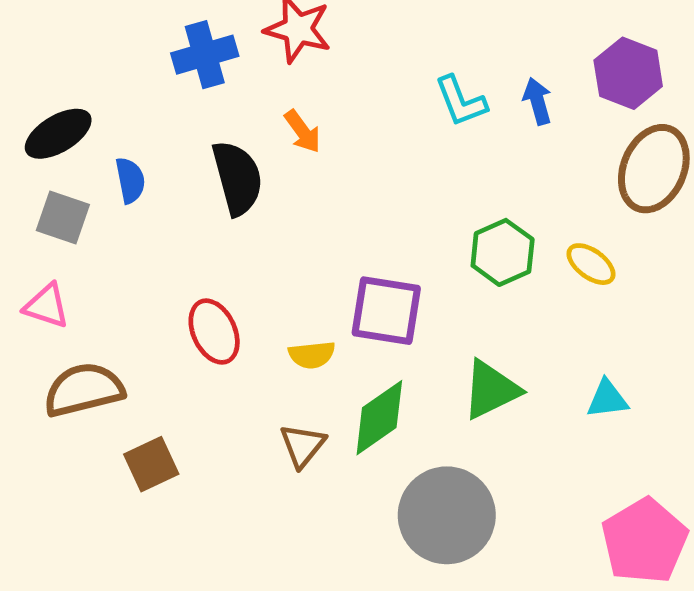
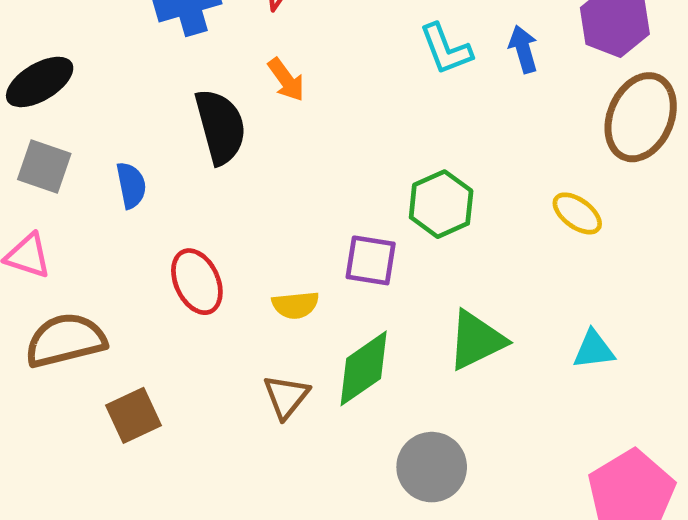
blue semicircle: (130, 180) -> (131, 185), moved
green hexagon: (503, 252) -> (441, 204), moved
purple square: (386, 311) -> (371, 260), size x0.7
gray circle: (447, 515) -> (432, 467), size x0.7

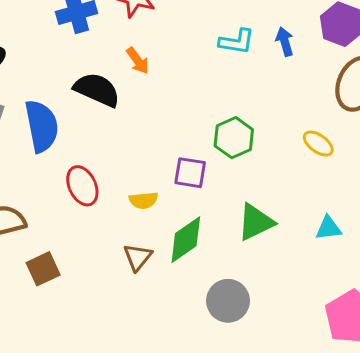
cyan L-shape: (446, 49) -> (237, 42), turned -60
black semicircle: (220, 127) -> (97, 90), turned -51
blue semicircle: (131, 185) -> (42, 126), size x1.8

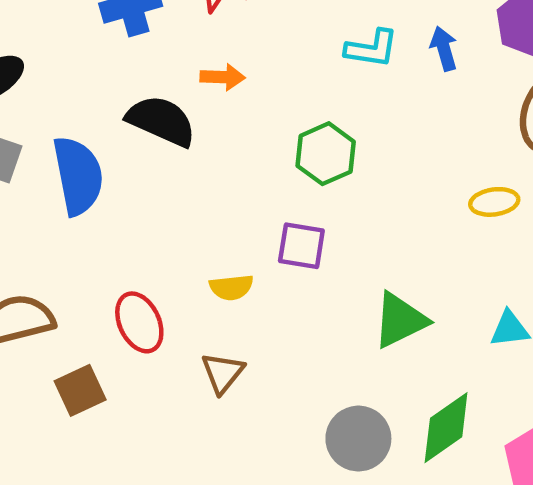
orange arrow: (138, 61) -> (223, 77), turned -52
green hexagon: (234, 138) -> (326, 154), moved
yellow ellipse: (318, 144) -> (494, 202), turned -44
red ellipse: (82, 186) -> (139, 322), moved
green diamond: (186, 240) -> (446, 428), moved

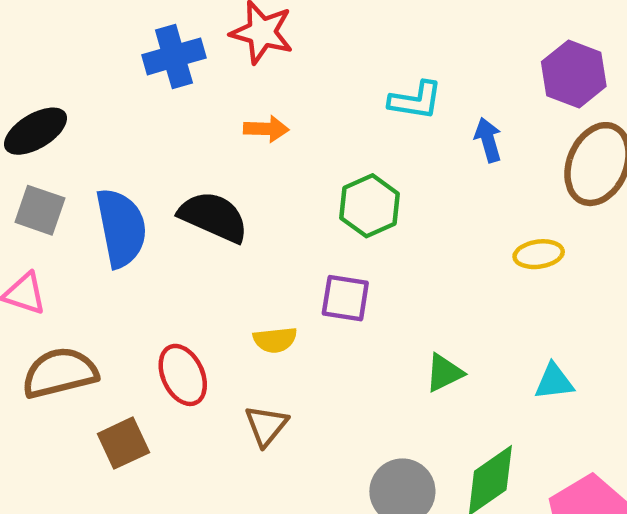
blue arrow: (444, 49) -> (488, 140), moved
black semicircle: (161, 121) -> (213, 217), moved
green triangle: (400, 320) -> (444, 373), size x0.7

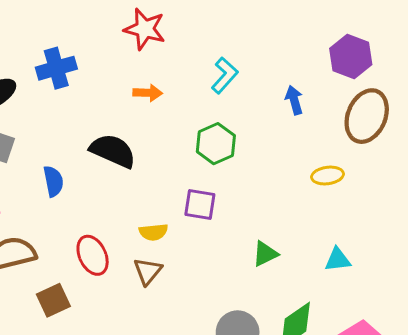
blue cross: (174, 56) -> (56, 68), moved
cyan L-shape: (416, 100) -> (225, 75), moved, turned -57
blue semicircle: (121, 228) -> (53, 181), moved, size x0.6
brown triangle: (266, 426) -> (148, 271), moved

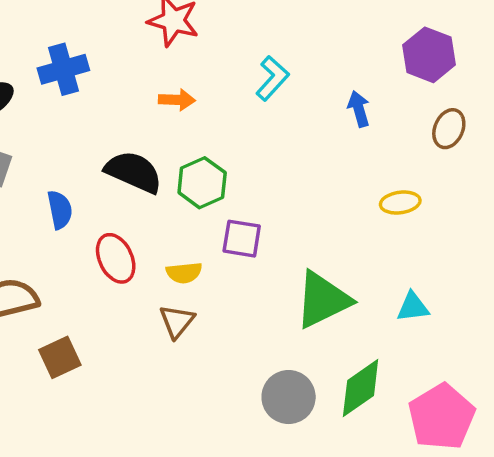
brown ellipse: (367, 116) -> (449, 129), size x0.6
green hexagon: (216, 144) -> (202, 183), moved
green triangle: (265, 254) -> (323, 300), size x1.8
red ellipse: (93, 255) -> (116, 258), moved

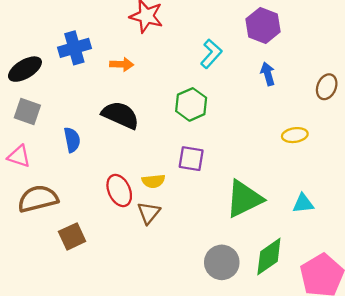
purple hexagon: (429, 55) -> (263, 25), moved
orange arrow: (177, 100) -> (122, 64), moved
green hexagon: (202, 183) -> (191, 104), moved
red ellipse: (116, 258) -> (119, 190), moved

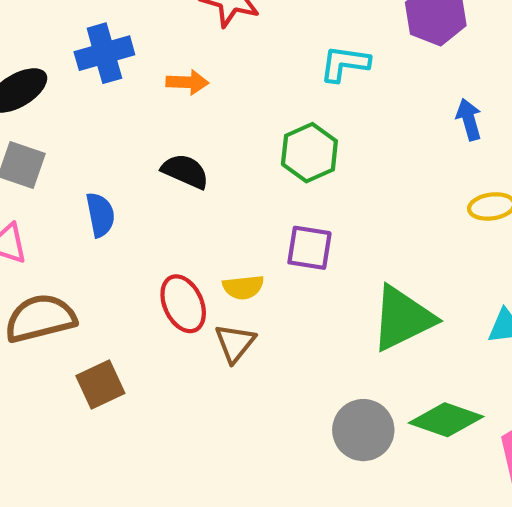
cyan L-shape: (211, 54) -> (345, 64), turned -124
blue arrow: (268, 74) -> (469, 119), moved
black semicircle: (120, 115) -> (185, 171), size x0.7
green diamond: (269, 256) -> (446, 420), turned 54

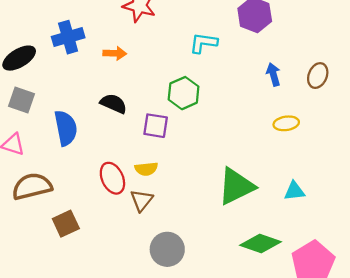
blue semicircle: (100, 215) -> (66, 128), size x1.4
purple square: (309, 248) -> (156, 126), moved
gray circle: (363, 430) -> (167, 249), moved

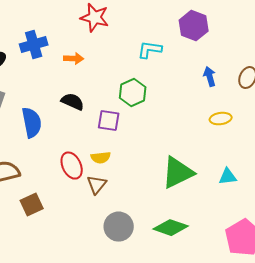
green diamond: (261, 243) -> (171, 228), moved

